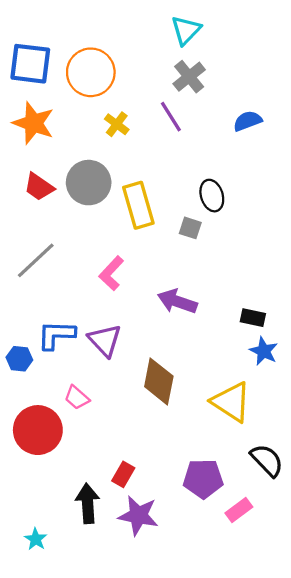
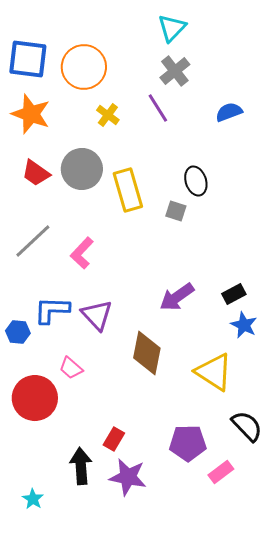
pink L-shape: (111, 273) -> (82, 253), moved
purple arrow: (177, 301) -> (177, 297), moved, turned -54
black rectangle: (253, 318) -> (234, 294), turned -40

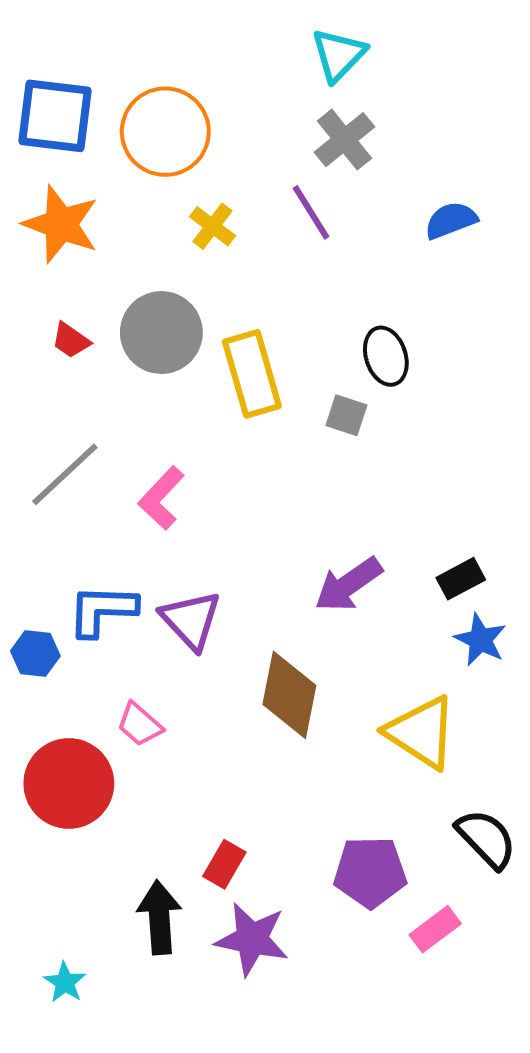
red trapezoid: (36, 173) -> (71, 340), size x0.7

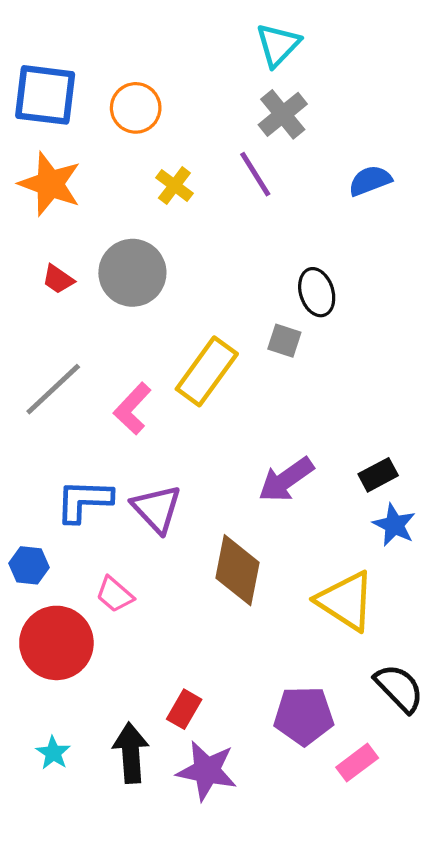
orange circle: (165, 132) -> (136, 108), size x0.7
yellow rectangle: (252, 374) -> (207, 371), moved, turned 52
blue hexagon: (35, 654) -> (29, 565), moved
cyan star: (65, 982) -> (53, 753), moved

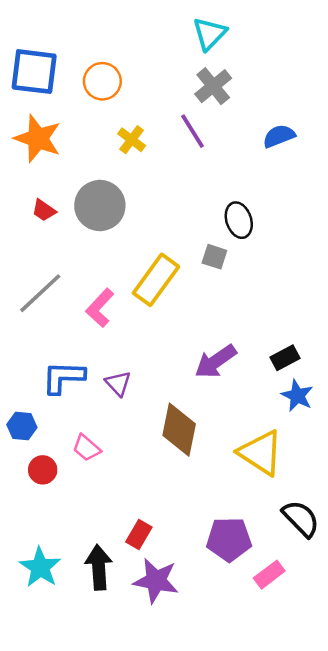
purple triangle: (157, 509) -> (118, 383), size x0.7
red circle: (56, 643) -> (43, 470), moved, size x0.5
cyan star: (53, 753) -> (40, 567), size x1.6

